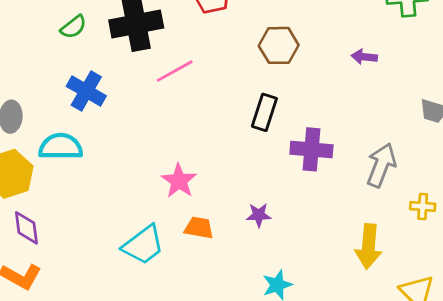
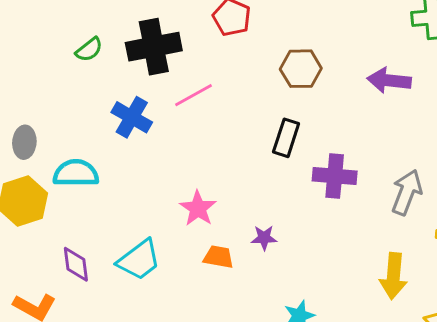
purple arrow: (364, 57) -> (389, 80), size x1.6
blue cross: (86, 91) -> (132, 117), moved
purple star: (259, 215) -> (264, 238), moved
purple diamond: (26, 228) -> (76, 264), moved
cyan trapezoid: (143, 245) -> (139, 260), moved

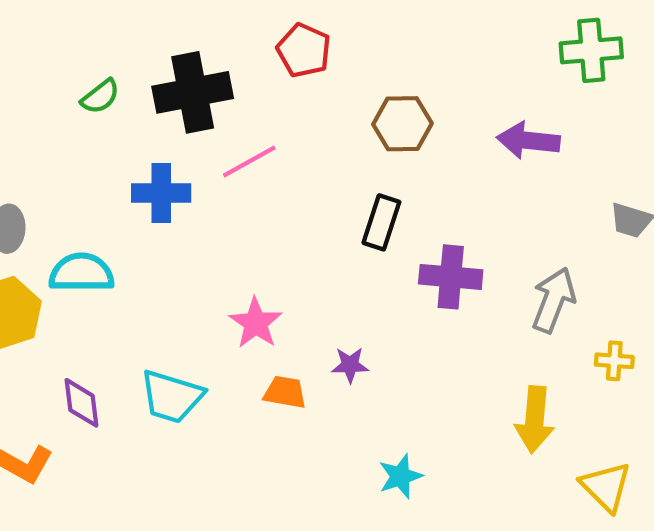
blue cross: (132, 117) -> (161, 193), turned -30
cyan trapezoid: (139, 260) -> (172, 396), turned 54

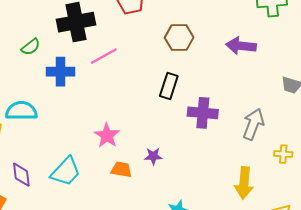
green semicircle: (100, 96) -> (31, 47), moved
cyan trapezoid: (172, 396) -> (66, 172), turned -64

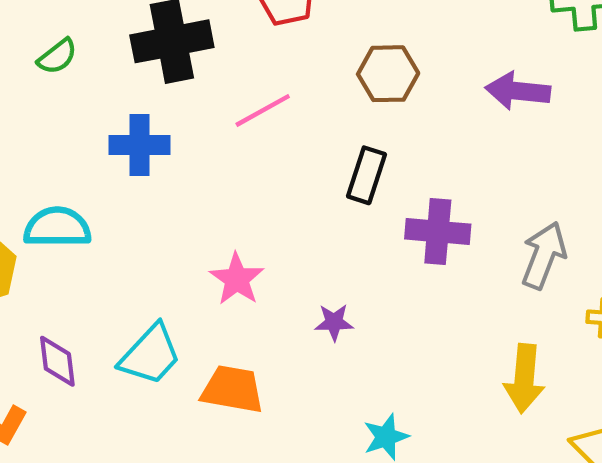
green semicircle: (31, 47) -> (57, 56), moved
pink line: (104, 56) -> (263, 110), moved
orange trapezoid: (121, 170) -> (232, 389), moved, size x1.4

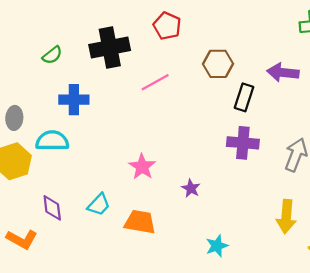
blue cross: (139, 145) -> (74, 100), moved
black rectangle: (366, 175) -> (244, 97), moved
purple star: (334, 322) -> (191, 188), turned 30
cyan trapezoid: (150, 355) -> (99, 205), size x0.7

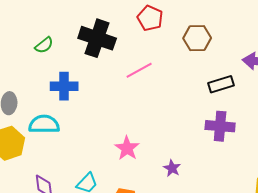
black cross: (110, 48) -> (97, 38), turned 30
brown hexagon: (218, 64) -> (197, 38), moved
black rectangle: (244, 97) -> (221, 84), turned 55

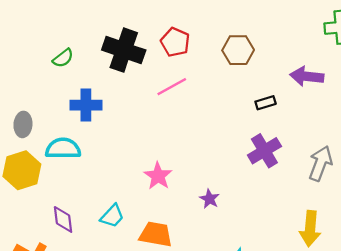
red pentagon: (150, 18) -> (175, 42), moved
black rectangle: (221, 84) -> (266, 103), size x0.7
purple cross: (220, 126) -> (264, 151), turned -36

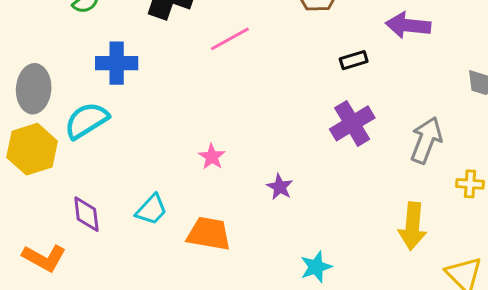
gray ellipse: (23, 124) -> (34, 89), size x1.4
cyan semicircle: (63, 148) -> (86, 120), turned -32
pink star: (158, 176) -> (212, 157), size x0.7

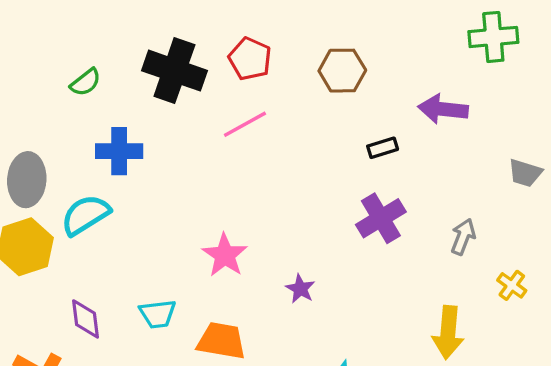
gray arrow: (426, 140) -> (463, 237), size x0.7
pink star: (212, 157) -> (225, 255), size x1.5
yellow cross: (470, 184) -> (512, 285), turned 32
cyan trapezoid: (151, 210) -> (158, 314), turned 40

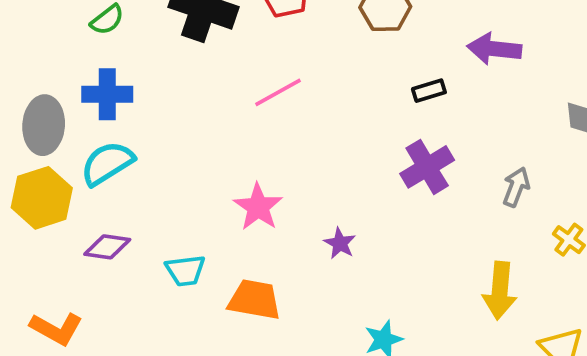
pink line: (245, 124) -> (278, 92), moved
blue cross: (119, 151) -> (107, 94), moved
purple diamond: (85, 319) -> (107, 247), moved, turned -75

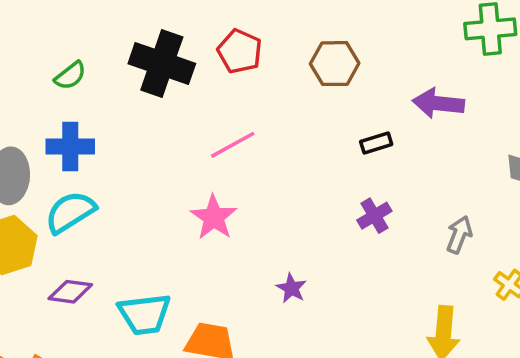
purple cross: (427, 167) -> (374, 216), size x0.7
pink star: (258, 207) -> (214, 217), moved
cyan trapezoid: (185, 271) -> (145, 314), size x1.4

